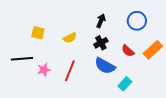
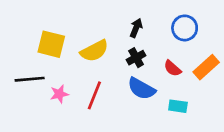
yellow square: (38, 33) -> (51, 44), size x1.5
yellow semicircle: (70, 38) -> (94, 51), size x1.5
cyan rectangle: (125, 84) -> (178, 106), moved, turned 56

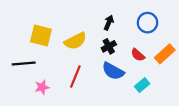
pink star: (59, 94) -> (42, 87), moved
cyan rectangle: (178, 106) -> (142, 85), turned -48

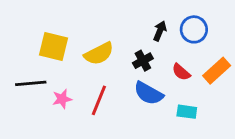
black arrow: (109, 23) -> (160, 31), moved
cyan rectangle: (142, 85) -> (187, 112), turned 48
pink star: (42, 87) -> (62, 99), moved

